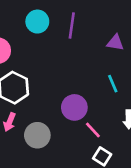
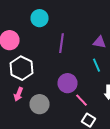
purple line: (72, 25) -> (62, 43), moved
purple triangle: (115, 43) -> (100, 42), moved

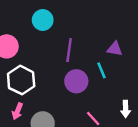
cyan line: (96, 65) -> (102, 70), moved
purple circle: (68, 83) -> (76, 81), moved

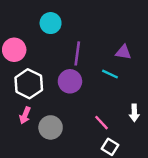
cyan line: (102, 70) -> (110, 74), turned -42
purple circle: (76, 81) -> (70, 81), moved

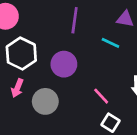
purple circle: (70, 81) -> (64, 64), moved

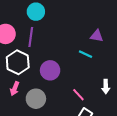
purple line: (75, 20) -> (31, 37), moved

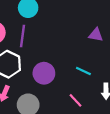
cyan line: (86, 54) -> (83, 71), moved

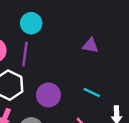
purple triangle: (96, 35) -> (91, 45), moved

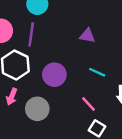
purple triangle: (91, 45) -> (87, 36), moved

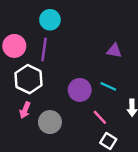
purple triangle: (87, 36) -> (114, 51), moved
purple circle: (54, 75) -> (80, 90), moved

